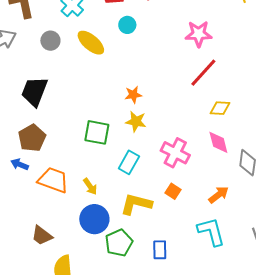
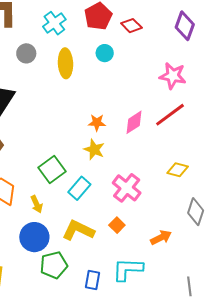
yellow ellipse: (91, 43) -> (65, 63), turned 36
yellow diamond: (220, 108) -> (178, 170), moved
green square: (97, 132) -> (52, 169), moved, turned 32
pink diamond: (218, 142) -> (134, 122), moved, turned 60
cyan L-shape: (211, 232) -> (128, 269), moved, turned -84

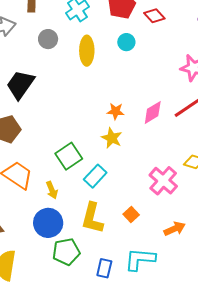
pink cross: (127, 188) -> (163, 181), moved
yellow L-shape: (78, 230) -> (92, 218), turned -104

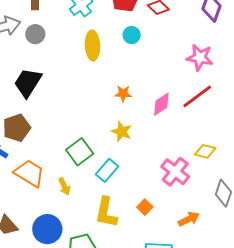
gray circle: (48, 39) -> (35, 34), moved
orange star: (116, 111) -> (123, 94), moved
blue circle: (48, 223) -> (47, 229), moved

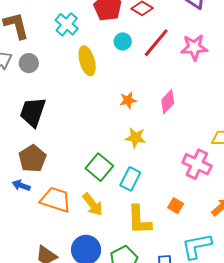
red line: (197, 96) -> (156, 43), moved
yellow arrow: (64, 186) -> (93, 204), size x1.4

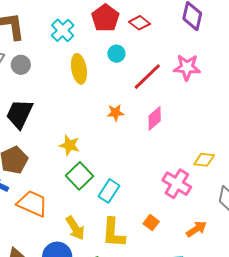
red line: (156, 43) -> (147, 77), moved
yellow star: (136, 138) -> (69, 145), moved
yellow arrow: (93, 204) -> (75, 228), moved

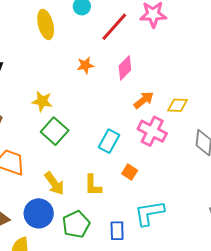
cyan rectangle: (109, 191) -> (109, 141), moved
orange arrow: (196, 229) -> (144, 100), moved
yellow L-shape: (113, 233) -> (93, 185), size x0.7

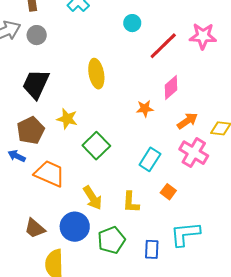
yellow ellipse: (46, 24) -> (96, 74), moved
orange star: (85, 65) -> (145, 109), moved
yellow star: (42, 101) -> (67, 119), moved

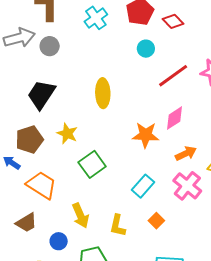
orange star: (145, 109) -> (146, 135), size x1.5
blue circle: (75, 227) -> (59, 241), size x0.6
brown trapezoid: (35, 228) -> (26, 223), moved, turned -80

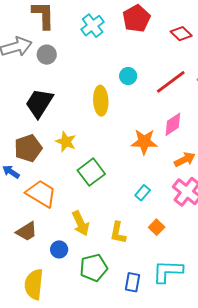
red diamond: (173, 21) -> (181, 34), moved
cyan circle: (146, 49) -> (128, 76), moved
cyan rectangle: (143, 186) -> (143, 193), size x0.7

